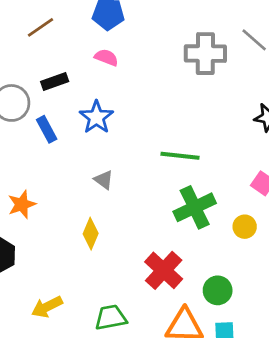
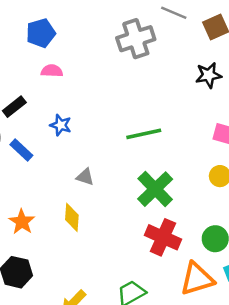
blue star: (96, 117) -> (61, 125), size x0.7
green cross: (195, 207) -> (155, 189), moved
yellow diamond: (91, 234) -> (72, 217), moved

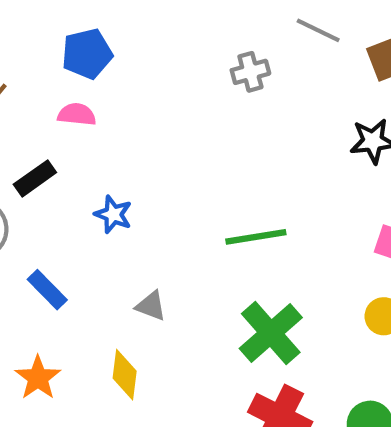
gray cross: (136, 39) -> (250, 72), size x0.6
pink semicircle: (52, 71) -> (77, 114), moved
blue rectangle: (21, 150) -> (47, 290), moved

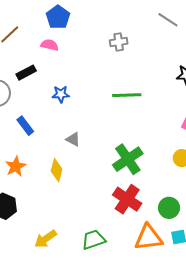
blue pentagon: (87, 54) -> (58, 17), turned -30
gray cross: (250, 72) -> (119, 42), moved
blue star: (113, 214) -> (61, 94), turned -30
green line: (256, 237) -> (127, 95), moved

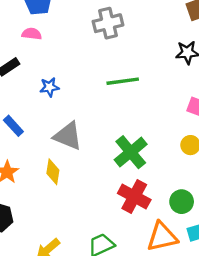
gray cross: (119, 42) -> (108, 23), size x1.5
gray triangle: (73, 139) -> (68, 136), size x1.8

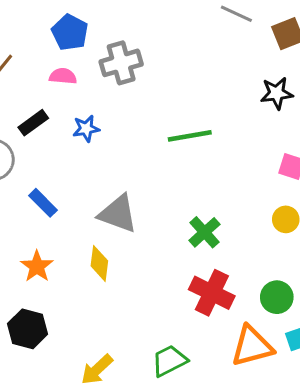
gray cross: (108, 23) -> (121, 63), moved
blue star: (49, 87) -> (86, 129), moved
green cross: (131, 152) -> (205, 232), size x0.7

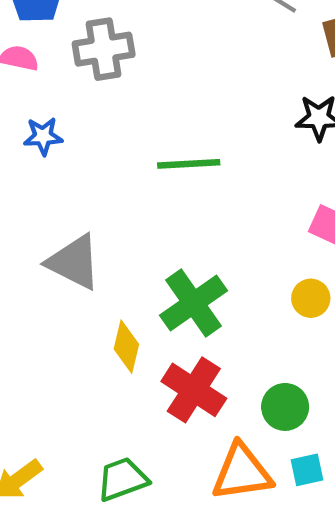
green cross: (205, 232) -> (194, 303), size x1.4
yellow diamond: (99, 263) -> (126, 347), moved

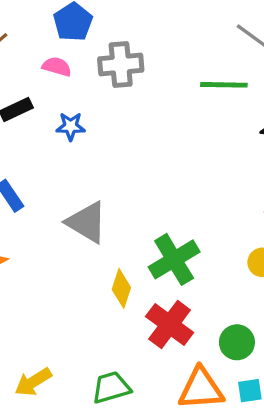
green line: (189, 164) -> (224, 85), moved

